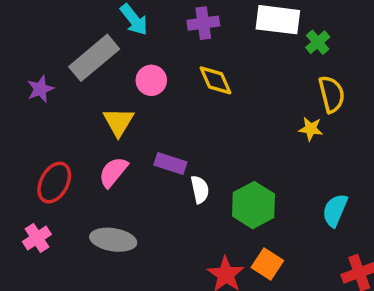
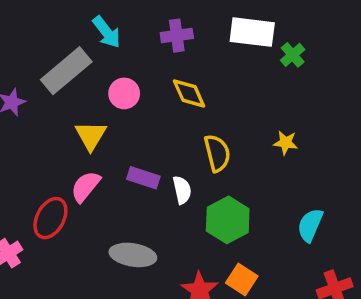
yellow semicircle: (332, 94) -> (217, 153), moved
red ellipse: (54, 183) -> (50, 218), moved
white semicircle: (200, 189) -> (182, 190), moved
gray ellipse: (113, 240) -> (133, 255), moved

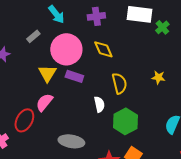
gray rectangle: (66, 71) -> (33, 36), size x0.5
pink circle: (124, 93) -> (66, 49), size x1.8
purple rectangle: (143, 178) -> (74, 76), moved

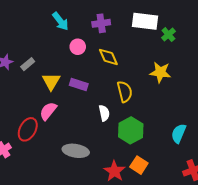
gray rectangle: (33, 36) -> (28, 64), moved
pink circle: (66, 49) -> (78, 47), moved, size x0.5
yellow star: (158, 77) -> (160, 72), moved, size x1.5

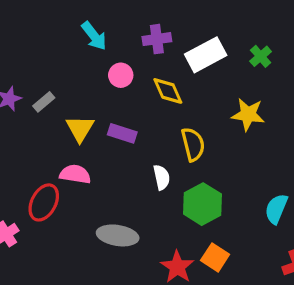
white rectangle: (145, 21) -> (206, 55), moved, turned -35
pink semicircle: (48, 111) -> (75, 174), turned 60

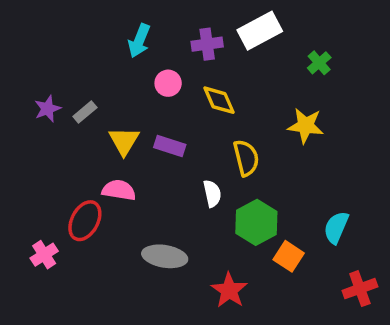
cyan arrow: (94, 36) -> (139, 41), turned 60
white rectangle: (206, 55) -> (260, 31), moved
orange square: (215, 257) -> (289, 256), moved

